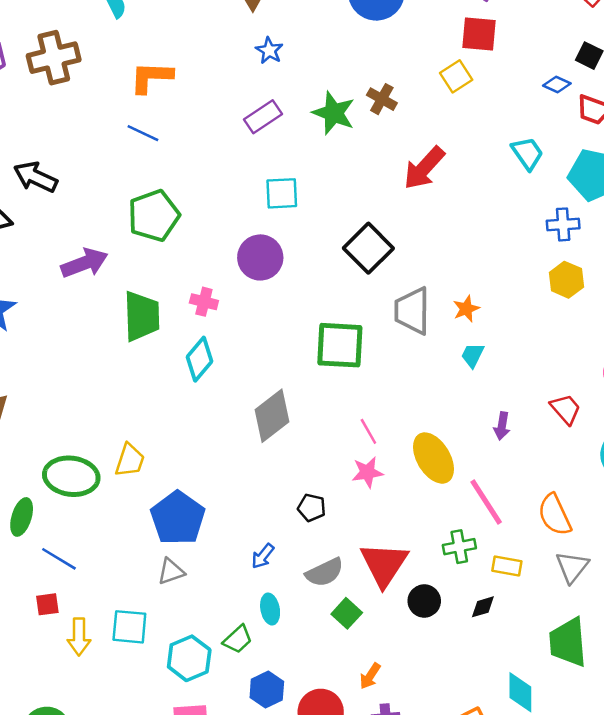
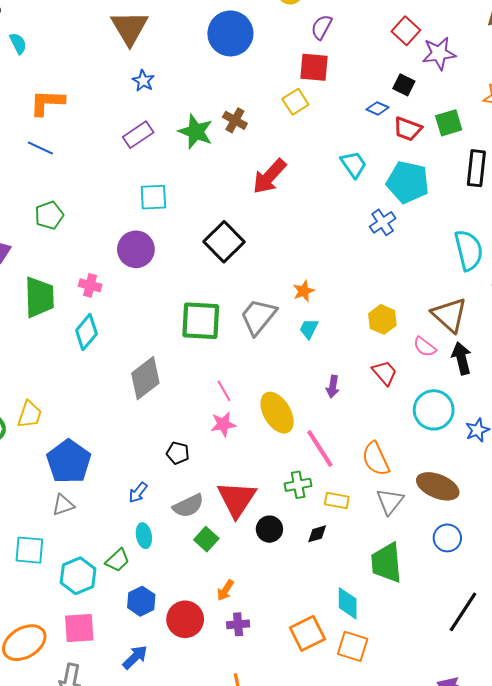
green pentagon: (154, 216) -> (49, 215), size x0.7
blue cross: (563, 224) -> (383, 222), turned -30
yellow hexagon: (566, 280) -> (382, 319), moved
gray trapezoid: (412, 311) -> (258, 317), moved, turned 39

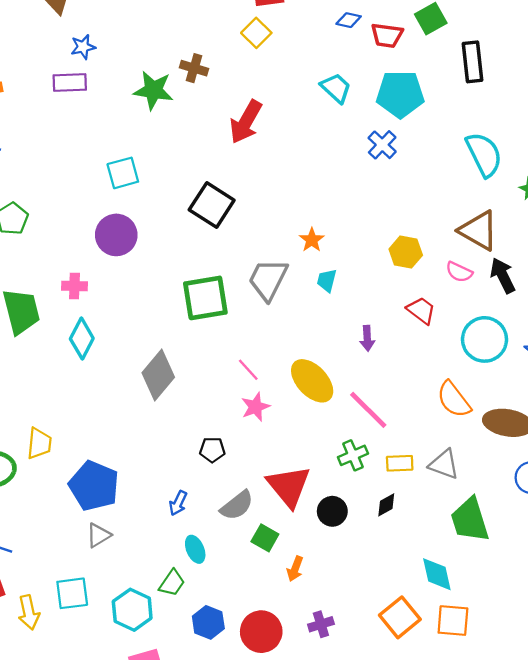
blue star: (143, 81) -> (83, 47), turned -30
purple rectangle: (138, 135) -> (70, 82), moved, turned 44
orange semicircle: (376, 459) -> (454, 399), moved
gray triangle: (390, 501) -> (444, 464), moved, turned -36
orange arrow: (225, 590) -> (295, 569), moved

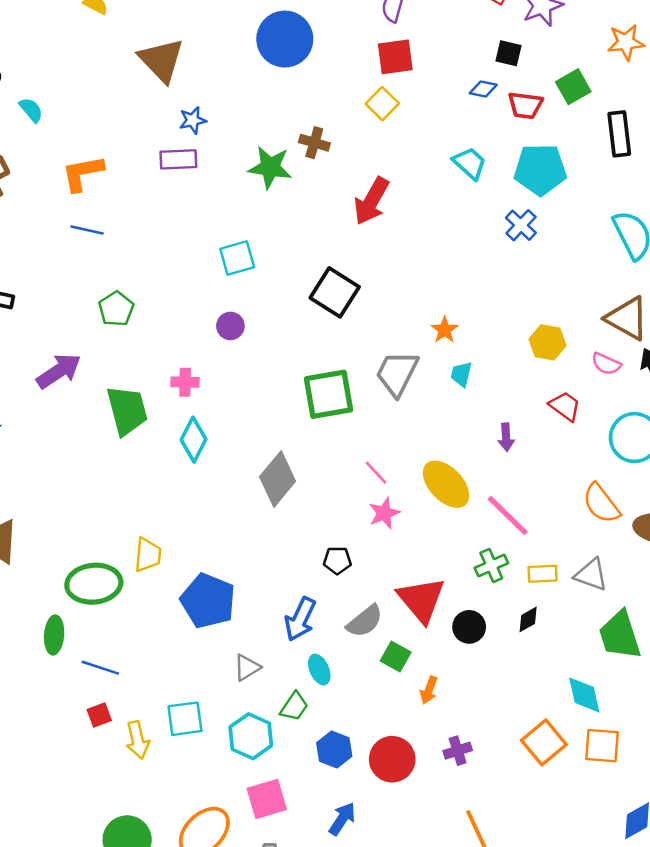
purple circle: (116, 235) -> (230, 326), size x0.6
blue arrow: (178, 503) -> (300, 619), size x1.6
gray triangle: (99, 535) -> (247, 668), moved

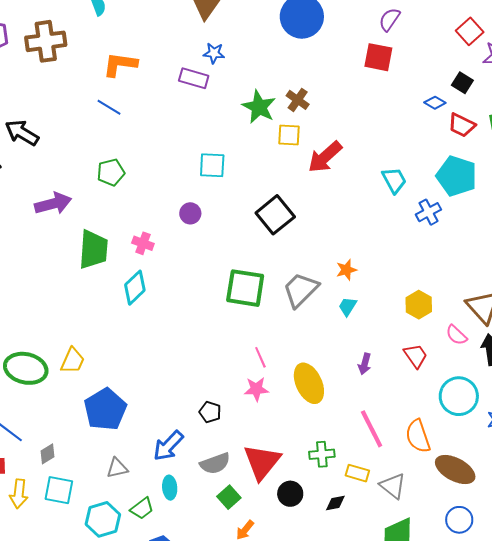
yellow square: (382, 104) -> (289, 135), moved, turned 30
cyan trapezoid: (470, 163) -> (394, 180), moved
gray diamond: (278, 479) -> (47, 454), moved, size x0.5
pink line: (508, 516) -> (372, 429), moved

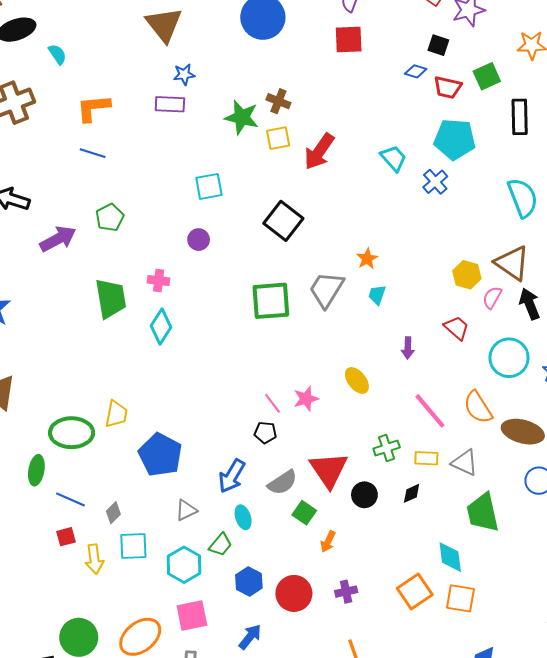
purple arrow: (53, 204) -> (58, 239), moved
yellow hexagon: (419, 305) -> (467, 275), moved
pink semicircle: (456, 335) -> (492, 297), turned 90
pink line: (260, 357) -> (272, 403), moved
yellow ellipse: (309, 383) -> (357, 380), size x0.7

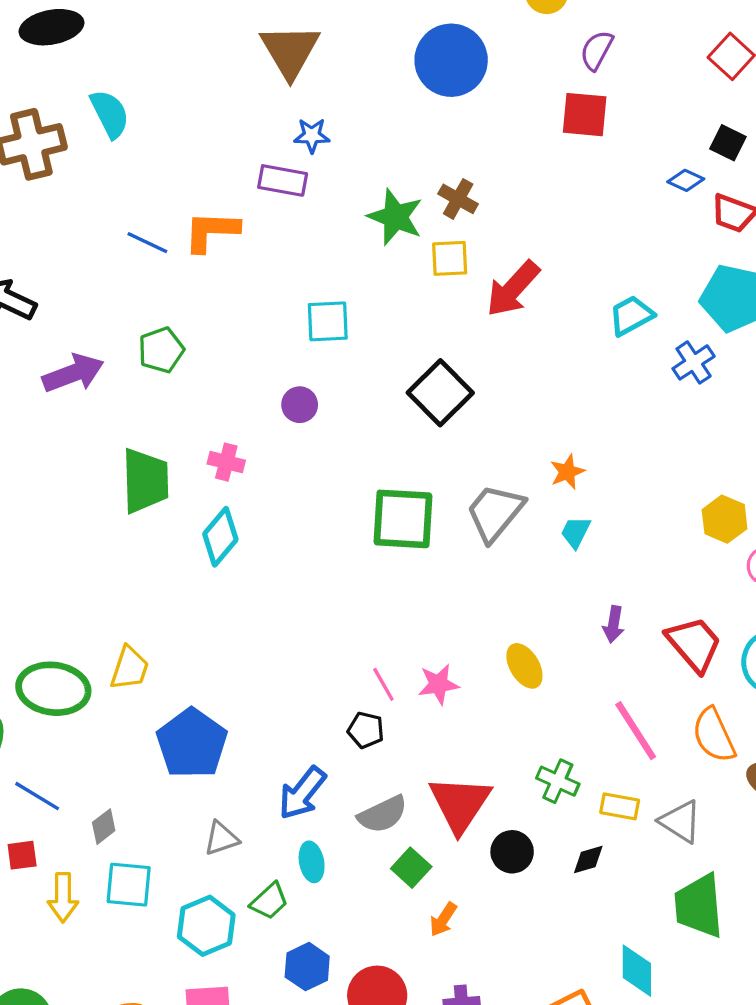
cyan semicircle: (57, 54) -> (110, 114), moved, size x1.4
orange L-shape: (93, 108) -> (211, 231), moved
cyan trapezoid: (394, 158) -> (631, 316), turned -84
red trapezoid: (457, 328) -> (694, 644), moved, size x1.4
green cross: (387, 448) -> (558, 781), turned 35

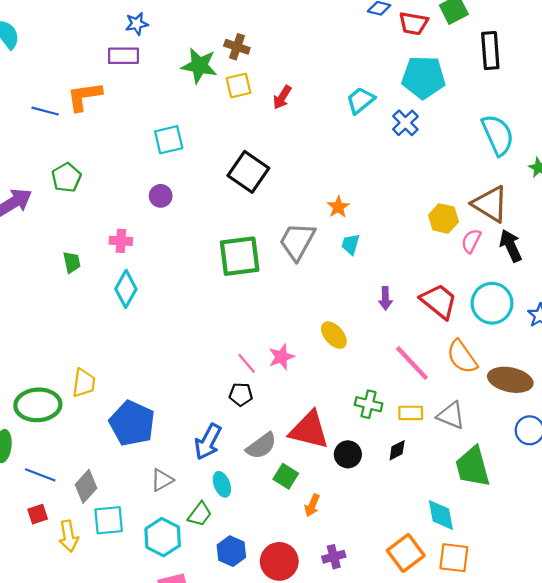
red arrow: (513, 289) -> (282, 97), size x0.6
green trapezoid: (145, 481) -> (72, 262), size x0.5
red triangle: (460, 804) -> (309, 430), turned -39
gray diamond: (104, 827) -> (86, 486), size x1.4

